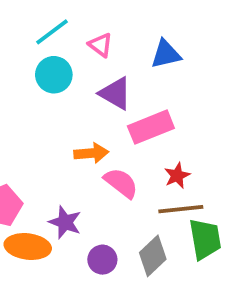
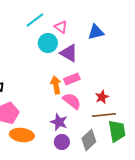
cyan circle: (54, 75) -> (48, 43), moved
pink rectangle: (151, 127) -> (72, 79), moved, size x0.7
orange arrow: (91, 153) -> (56, 85), turned -96
purple star: (65, 222) -> (59, 122), moved

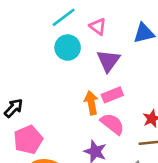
cyan circle: (48, 43) -> (68, 48), moved
purple triangle: (69, 53) -> (108, 61), turned 36

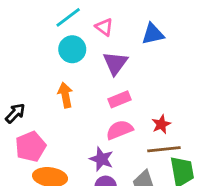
orange arrow: (91, 103) -> (65, 95), moved
pink semicircle: (112, 124) -> (119, 130), turned -60

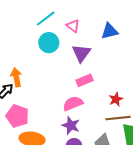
orange arrow: (65, 95) -> (16, 77), moved
pink semicircle: (119, 130) -> (73, 103), moved
pink pentagon: (31, 147) -> (17, 116), turned -30

